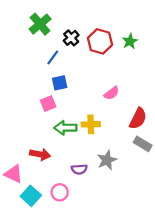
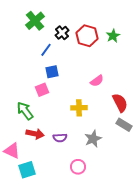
red semicircle: (138, 119) -> (120, 103), turned -54
green arrow: (65, 128) -> (25, 111), moved, turned 54
purple semicircle: (79, 169) -> (60, 138), moved
pink circle: (60, 192) -> (78, 167), moved
cyan square: (31, 196) -> (27, 170), turned 30

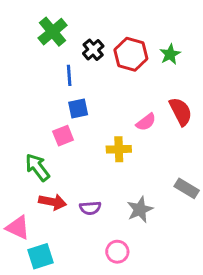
blue line: (46, 50) -> (69, 75), turned -40
red semicircle: (120, 103) -> (181, 112), moved
yellow cross: (79, 108) -> (119, 149), moved

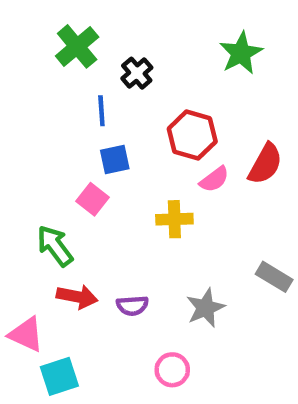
red hexagon: (131, 54) -> (192, 135), moved
green star: (170, 54) -> (241, 53), moved, size x1.4
red semicircle: (181, 112) -> (265, 164), turned 56
pink square: (63, 136) -> (93, 199), turned -30

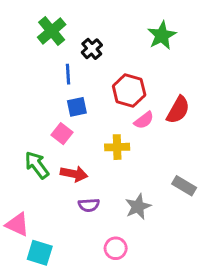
red arrow: (77, 297) -> (74, 174), moved
cyan square: (59, 376) -> (40, 253), turned 35

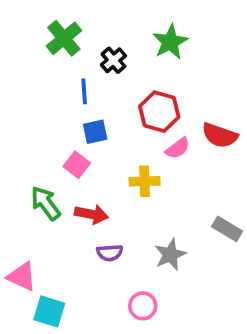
green star: (162, 35) -> (170, 42), moved
red semicircle: (178, 110) -> (220, 135), turned 80

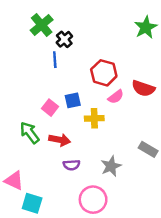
green star: (170, 42) -> (146, 27), moved
black cross: (113, 60) -> (64, 39), moved
blue square: (95, 132) -> (73, 100), moved
pink circle: (143, 306) -> (93, 200), size x1.5

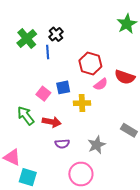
green cross: (42, 25) -> (27, 38), moved

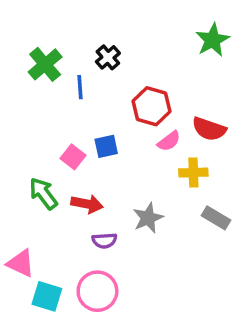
black cross: (56, 34) -> (108, 57), moved
yellow cross: (82, 103) -> (193, 173), moved
gray star: (97, 145) -> (148, 218), moved
pink circle: (81, 174) -> (97, 291), moved

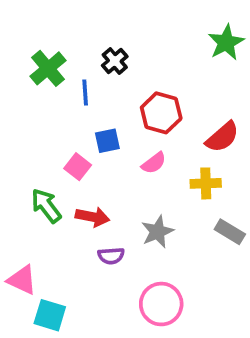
red semicircle: (209, 129) -> (222, 137), turned -60
pink semicircle: (169, 141) -> (154, 163), moved
blue square: (106, 146) -> (107, 141), moved
pink circle: (97, 291) -> (161, 304), moved

